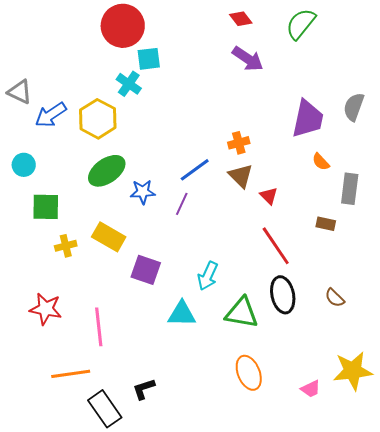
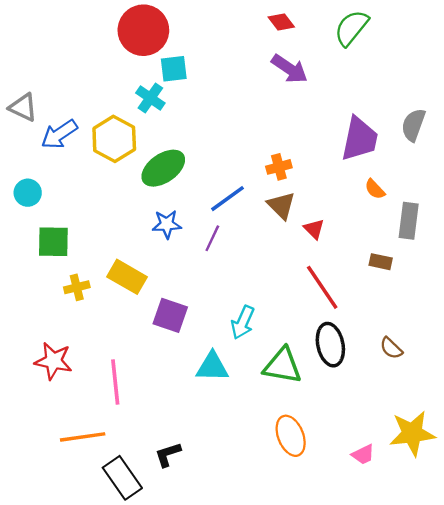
green ellipse: (107, 171) -> (163, 168), moved

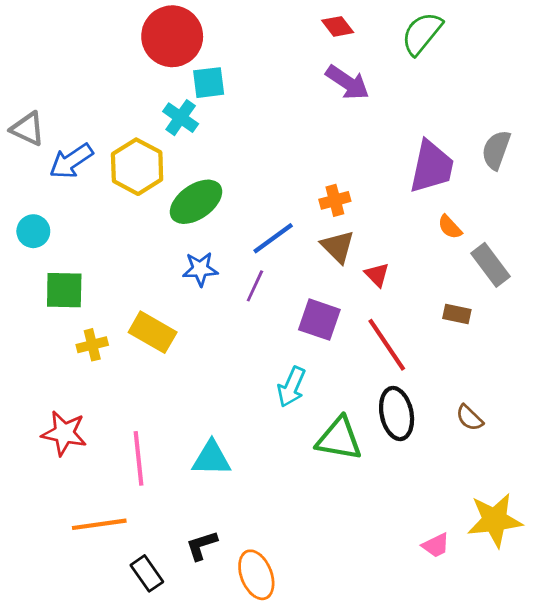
gray rectangle: (409, 221) -> (491, 265), turned -44
purple square: (170, 315) -> (319, 320), moved
cyan triangle: (212, 367) -> (211, 458), moved
orange ellipse: (291, 436) -> (256, 575), moved
black rectangle: (122, 478) -> (147, 573), size x0.7

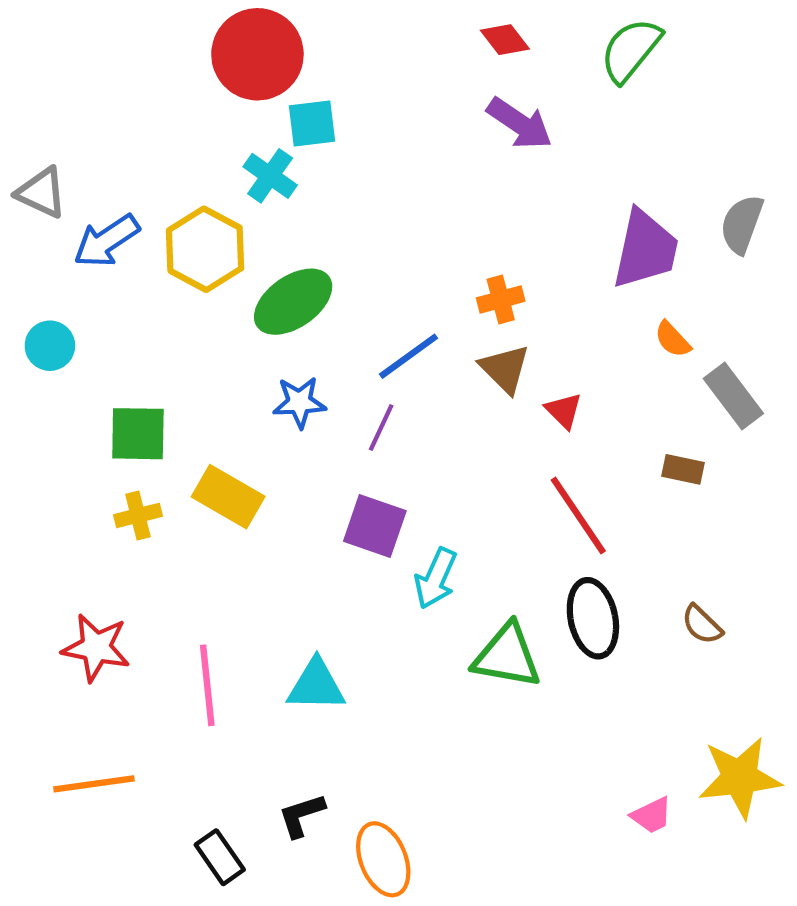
green square: (64, 290) -> (138, 434), moved
purple square: (319, 320) -> (375, 526), moved
orange line: (99, 524) -> (94, 784), moved

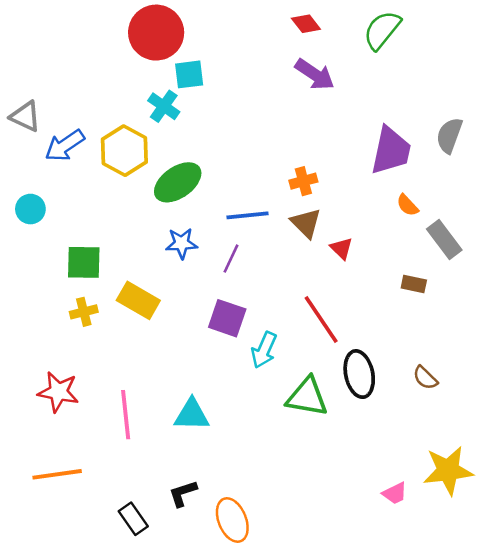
blue line: (408, 356) -> (248, 215), turned 30
red line: (578, 515) -> (321, 319), moved

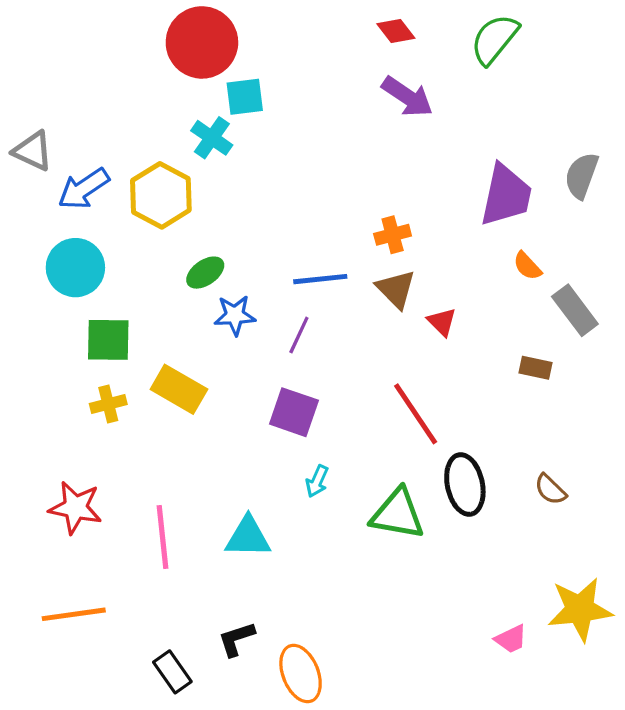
green ellipse: (178, 182) -> (205, 273), moved, size x0.6
cyan circle: (30, 209) -> (75, 268), moved, size x1.5
cyan arrow: (264, 350) -> (317, 481), moved, size x0.7

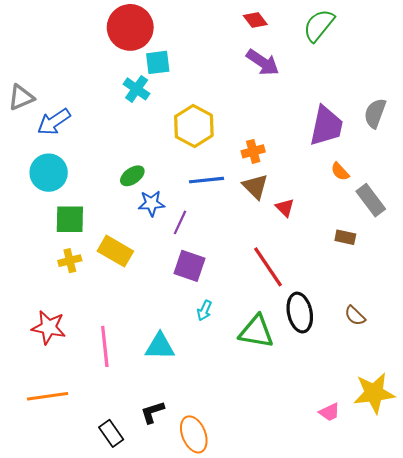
gray triangle: (33, 151) -> (21, 97), turned -48
yellow hexagon: (161, 195) -> (194, 126), moved
purple line: (299, 335) -> (180, 222), moved

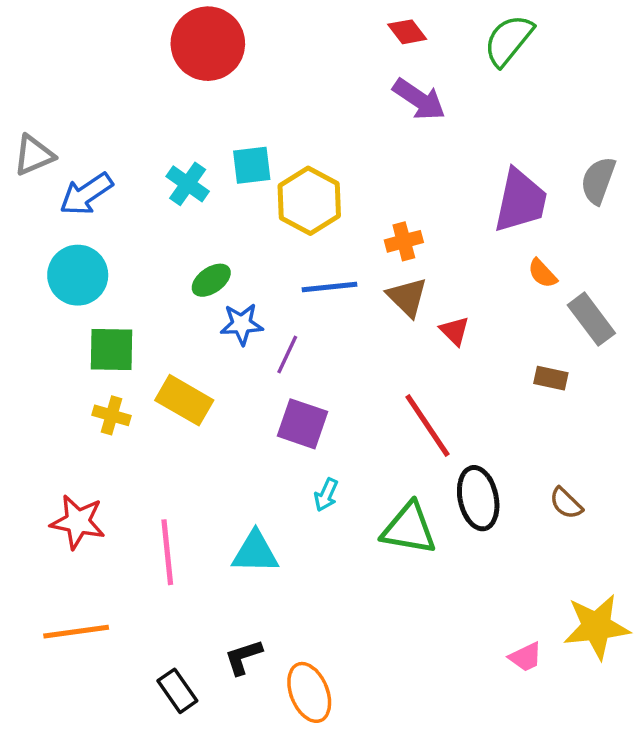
cyan square: (158, 62) -> (252, 165), moved
cyan cross: (137, 89) -> (188, 184), moved
yellow cross: (70, 261) -> (112, 415), turned 30

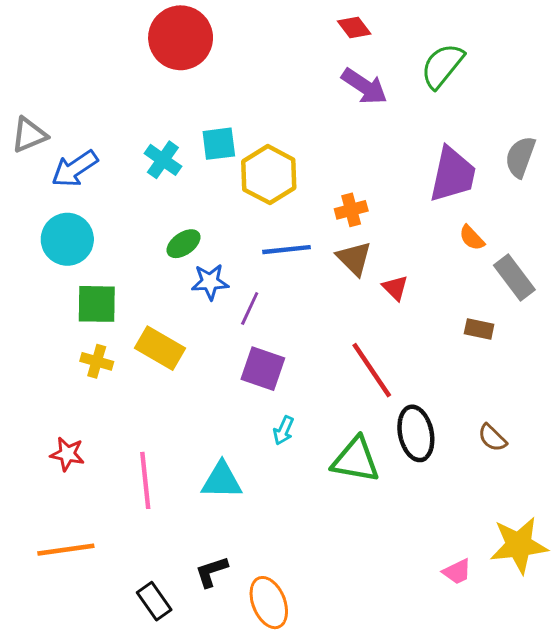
green semicircle: (509, 40) -> (442, 66), moved
red star: (78, 522) -> (67, 454), size x0.7

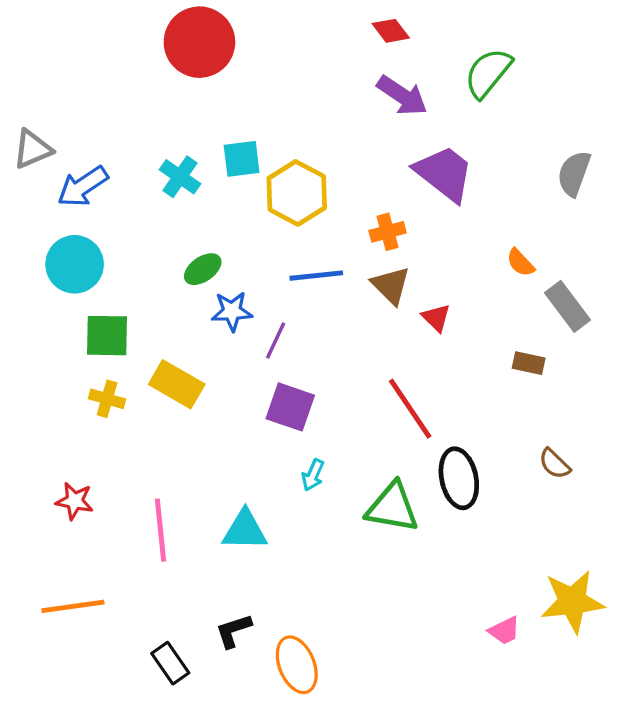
purple trapezoid: (453, 175) -> (444, 173), moved, turned -64
brown semicircle: (492, 438) -> (555, 464), moved

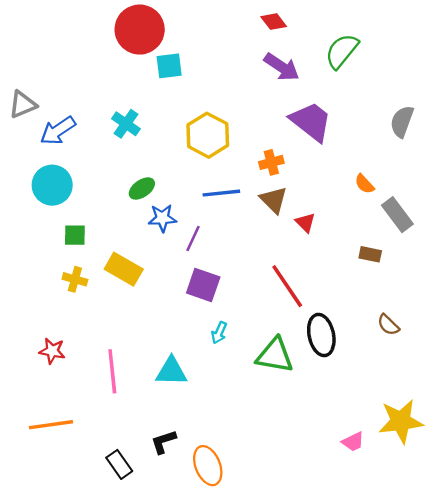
cyan square: (242, 159) -> (169, 66), moved
green square: (107, 336) -> (75, 235), size x0.7

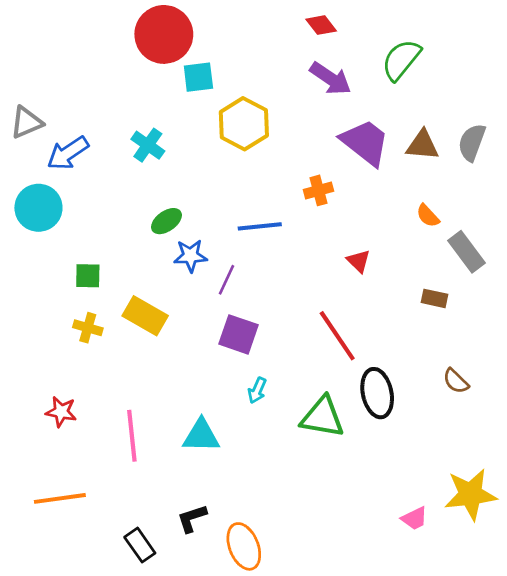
yellow hexagon: (208, 135) -> (244, 124), moved
cyan circle: (52, 185) -> (38, 208), moved
brown triangle: (274, 200) -> (422, 145), moved, turned -40

